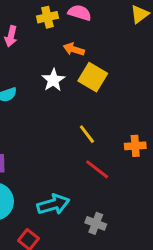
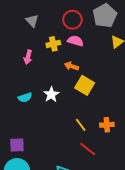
white star: (53, 80) -> (51, 94), moved
orange cross: (135, 146) -> (107, 125), moved

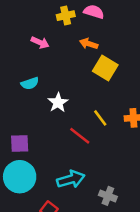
pink arrow: (28, 57) -> (40, 42), moved, turned -80
white star: (51, 94) -> (58, 103), moved
red line: (88, 149) -> (80, 136), moved

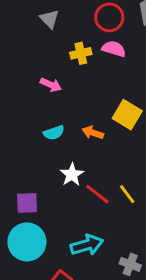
orange arrow: (89, 44) -> (93, 133), moved
cyan semicircle: (30, 83) -> (54, 133), moved
white star: (58, 103) -> (72, 175), moved
yellow line: (100, 118) -> (127, 194), moved

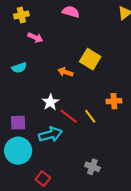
pink semicircle: (114, 49) -> (71, 12), moved
yellow cross: (81, 53) -> (21, 15), moved
cyan semicircle: (54, 133) -> (19, 68), moved
cyan arrow: (87, 245) -> (50, 134), moved

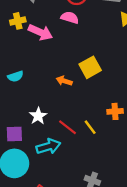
pink arrow: (35, 38) -> (40, 32), moved, size x1.5
yellow square: (90, 59) -> (90, 67), turned 30
white star: (50, 102) -> (38, 116), moved

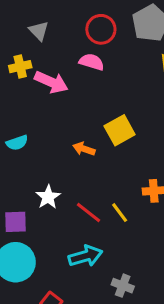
cyan arrow: (48, 146) -> (85, 256), moved

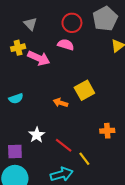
yellow line: (120, 213) -> (84, 159), moved

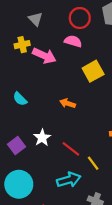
yellow square: (84, 90) -> (93, 71), moved
cyan semicircle: (16, 99) -> (20, 99), turned 64
purple square: (15, 151) -> (17, 145), moved, turned -35

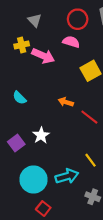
red line: (71, 149) -> (89, 117), moved
cyan circle: (19, 184) -> (34, 180), moved

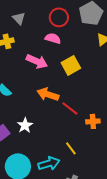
pink arrow: (43, 56) -> (37, 61), moved
orange arrow: (66, 102) -> (48, 94), size x1.5

